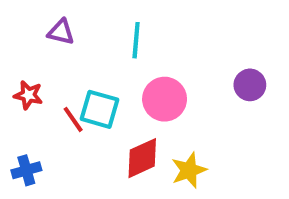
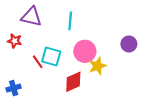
purple triangle: (61, 32) -> (31, 17), size x1.5
red star: (28, 95) -> (15, 41), moved
yellow star: (189, 170) -> (97, 66), moved

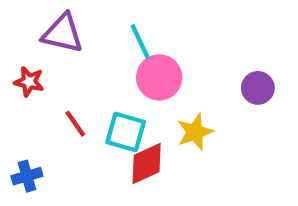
cyan line: (70, 21) -> (140, 42), turned -30
pink circle: (85, 51) -> (159, 77), moved
cyan square: (51, 57) -> (126, 132), moved

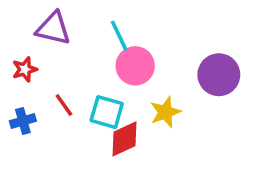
red star: (29, 82) -> (25, 69), turned -30
purple circle: (258, 88) -> (219, 75), size x1.5
blue cross: (27, 176) -> (23, 121), moved

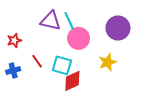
purple triangle: (53, 28) -> (51, 21), moved
purple circle: (219, 75) -> (118, 28), moved
yellow star: (165, 112) -> (108, 62), moved

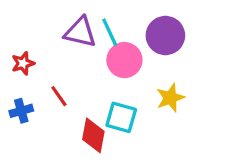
purple circle: (118, 28) -> (165, 35), moved
cyan square: (62, 65) -> (121, 117), moved
red diamond: (72, 81) -> (93, 135), moved, turned -55

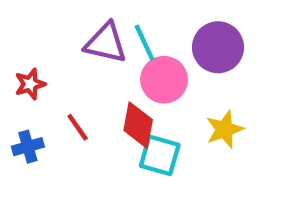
red diamond: (93, 135) -> (138, 125), moved

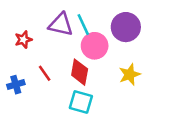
red star: (30, 84) -> (23, 40), moved
cyan square: (160, 155) -> (81, 102), moved

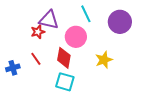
cyan line: (83, 25) -> (86, 14), moved
purple circle: (126, 27) -> (120, 22), moved
red star: (23, 40) -> (38, 32), moved

